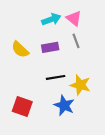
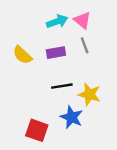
red square: (22, 106) -> (37, 130), moved

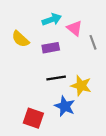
pink triangle: (82, 20) -> (75, 28), moved
gray line: (85, 45) -> (93, 42), moved
yellow semicircle: (22, 55) -> (20, 39), moved

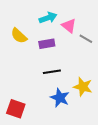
gray line: (93, 42) -> (86, 39), turned -40
yellow star: (81, 86) -> (83, 87), moved
red square: (33, 118) -> (16, 109), moved

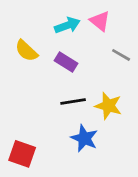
pink triangle: (69, 26) -> (100, 21), moved
purple rectangle: (47, 44) -> (66, 62), turned 42
yellow star: (83, 87) -> (108, 106), moved

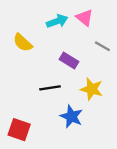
purple rectangle: (66, 62) -> (69, 60), moved
black line: (73, 102) -> (50, 88), moved

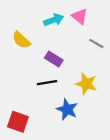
purple rectangle: (69, 60) -> (54, 59), moved

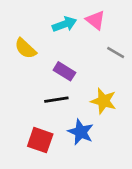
red square: (18, 122) -> (40, 140), moved

